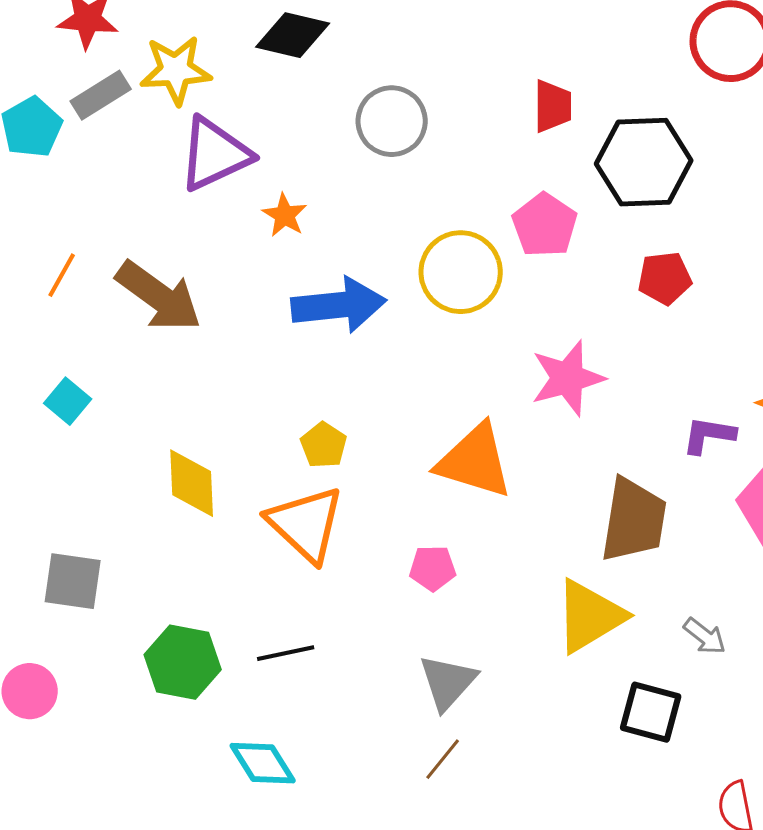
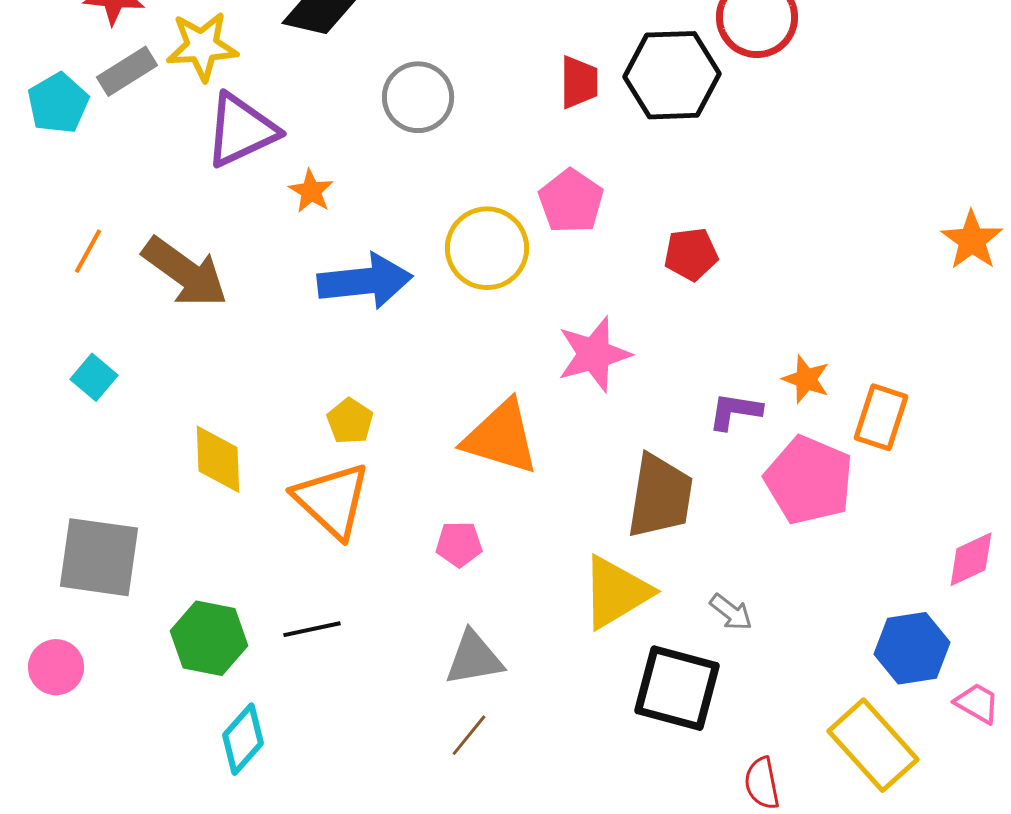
black hexagon: (644, 162) -> (672, 75), moved
gray square: (73, 581) -> (99, 557), size x1.4
gray triangle: (448, 682) -> (474, 658), turned 38
black square: (651, 712) -> (677, 688), size x1.4
cyan diamond: (263, 763) -> (243, 739), moved, turned 74

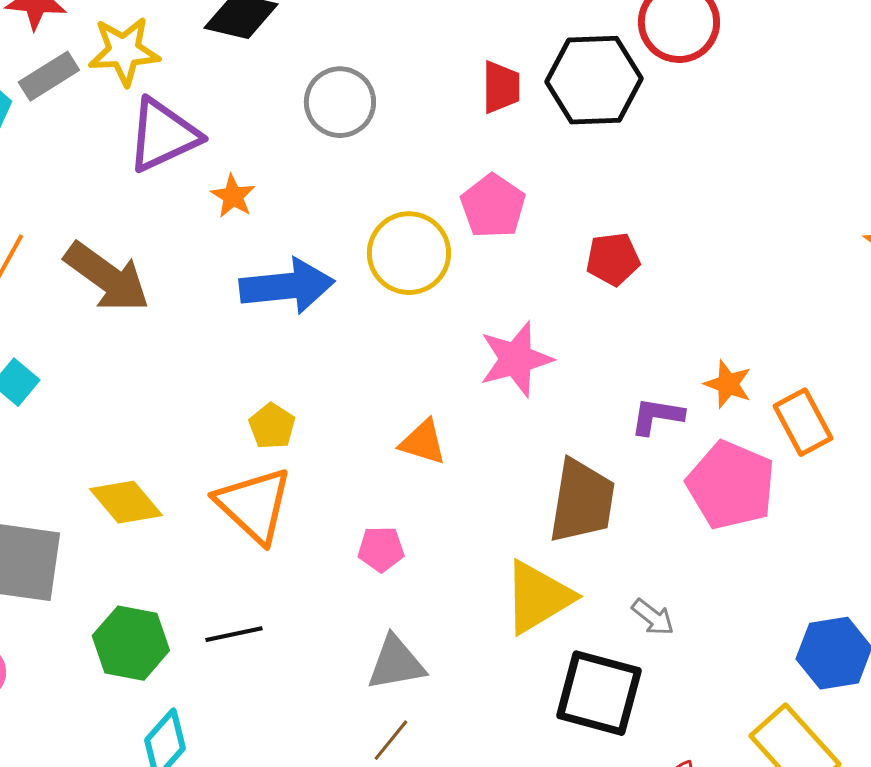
orange rectangle: (881, 417) -> (803, 422), turned -46
orange triangle: (501, 437) -> (423, 442), size x0.6
yellow diamond: (218, 459) -> (126, 502), moved, turned -38

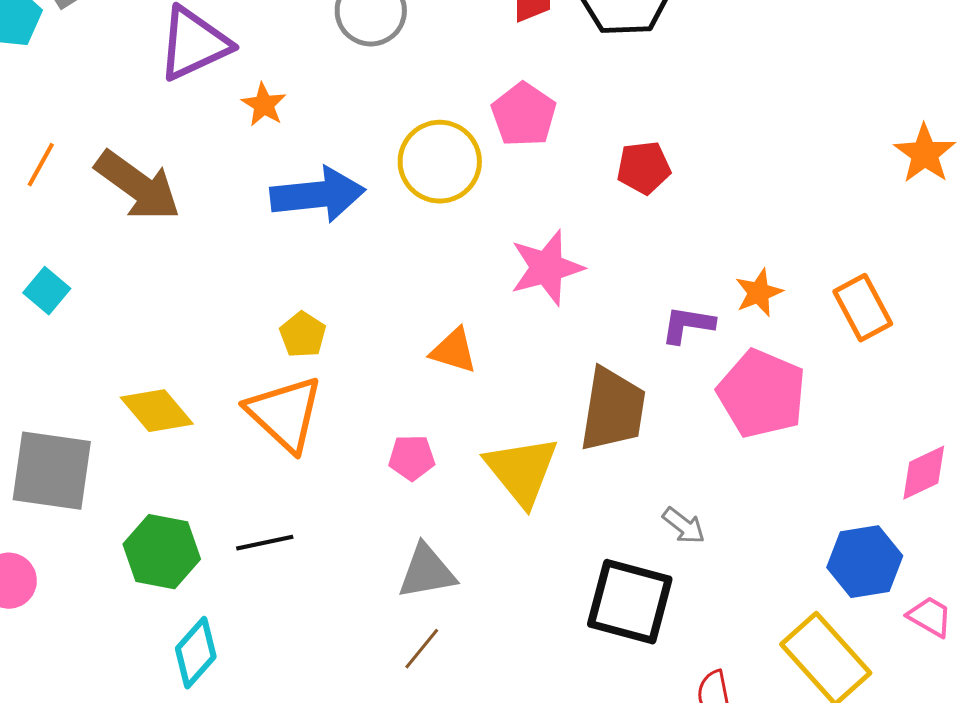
orange star: (728, 384) -> (759, 293), turned 30
orange rectangle: (803, 422) -> (863, 308), moved
yellow triangle: (538, 597) -> (522, 471), moved, turned -38

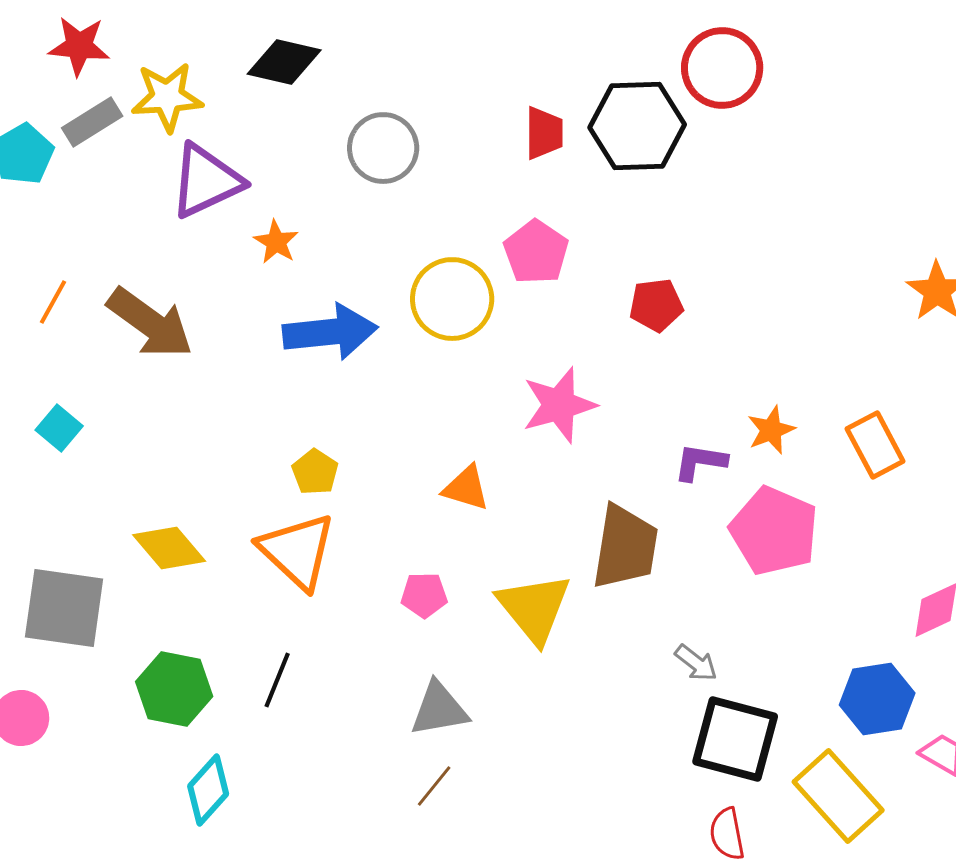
black line: (265, 543) -> (277, 680), turned -56
black square: (630, 602) -> (735, 739), moved

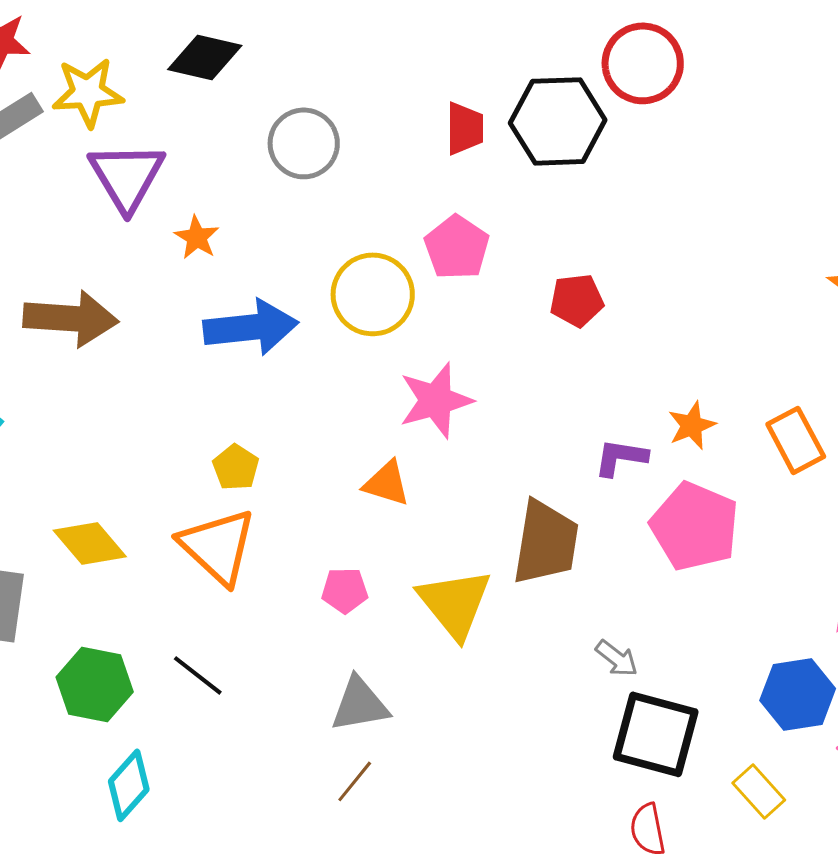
purple triangle: (206, 181) -> (127, 176), turned -36
brown arrow: (150, 323) -> (71, 318), turned -32
pink star: (559, 405) -> (436, 400), moved
black line: (277, 680) -> (198, 675), turned -74
yellow rectangle: (838, 796) -> (759, 791), size x0.6

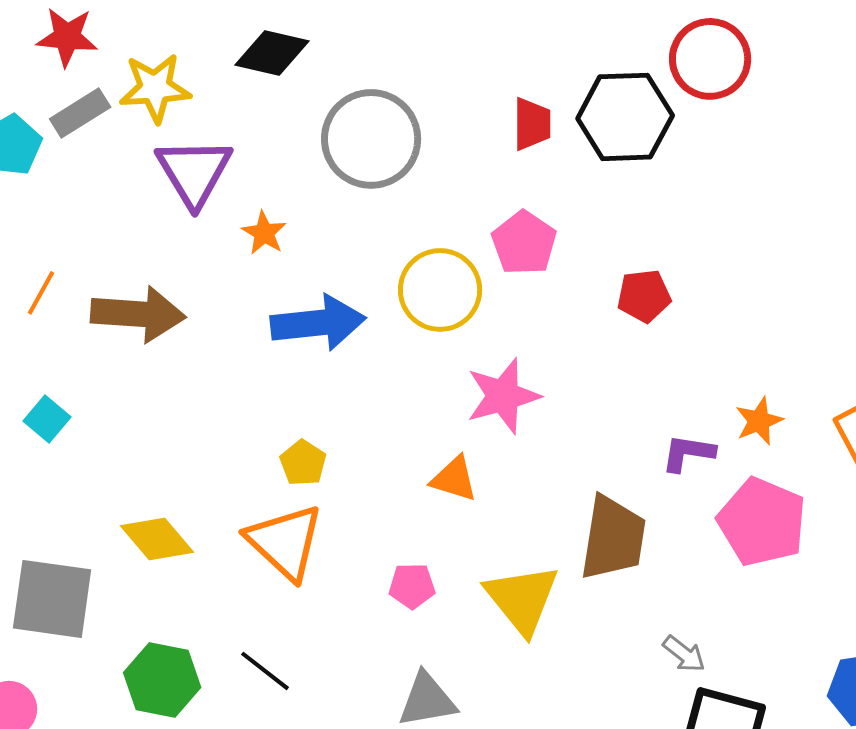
gray circle: (304, 143) -> (371, 139), size x1.4

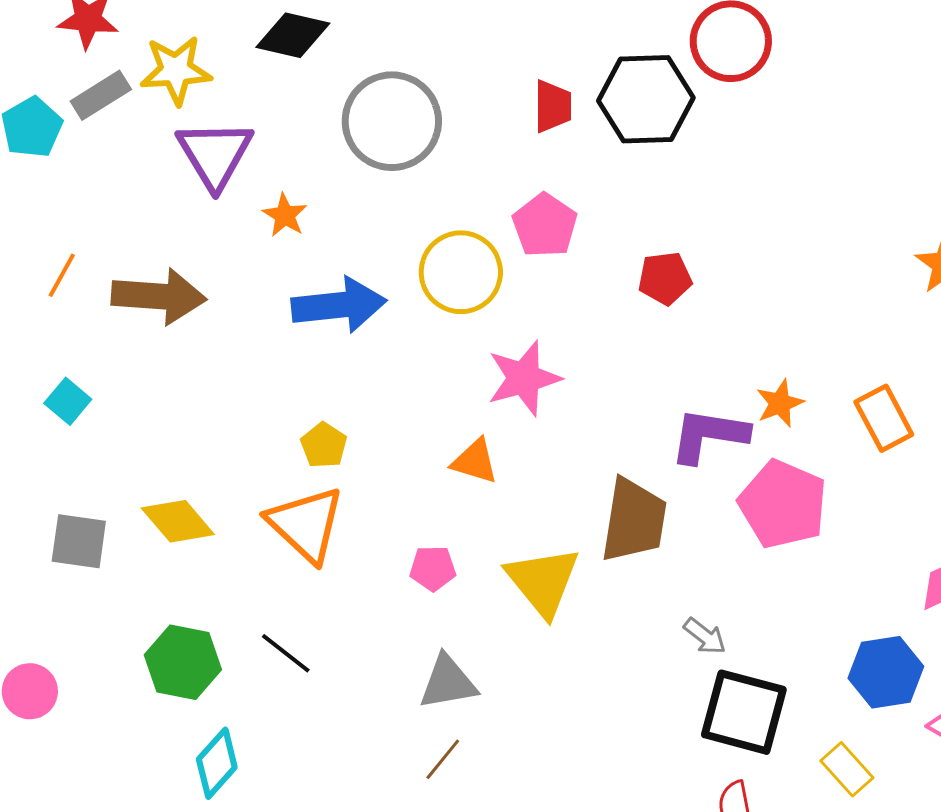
purple L-shape: (688, 453) -> (709, 435), size x1.5
gray square: (52, 599) -> (79, 541), moved, size x0.7

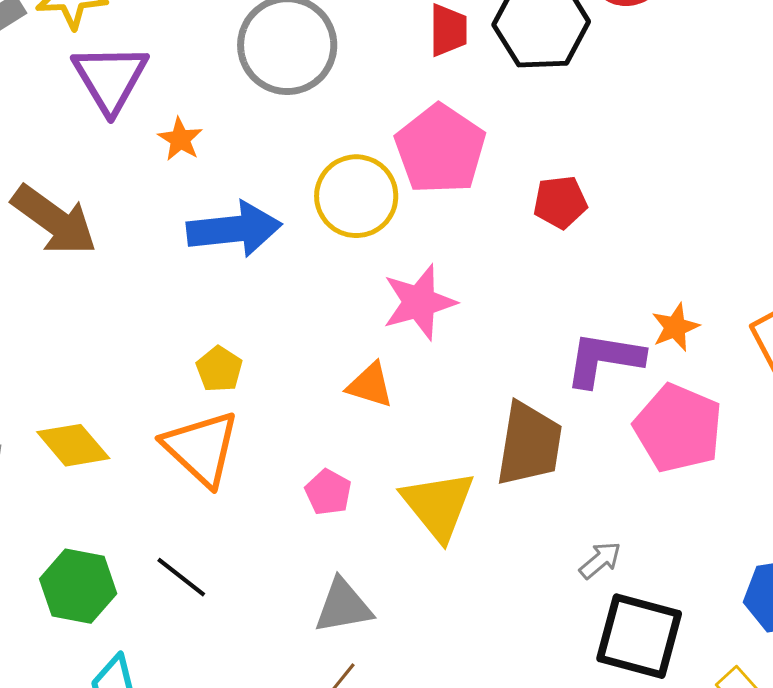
pink pentagon: (545, 225) -> (440, 149), size x1.4
brown arrow: (159, 296) -> (54, 220), turned 32
pink pentagon: (433, 568) -> (328, 492), turned 30
gray arrow: (705, 636) -> (600, 560), turned -78

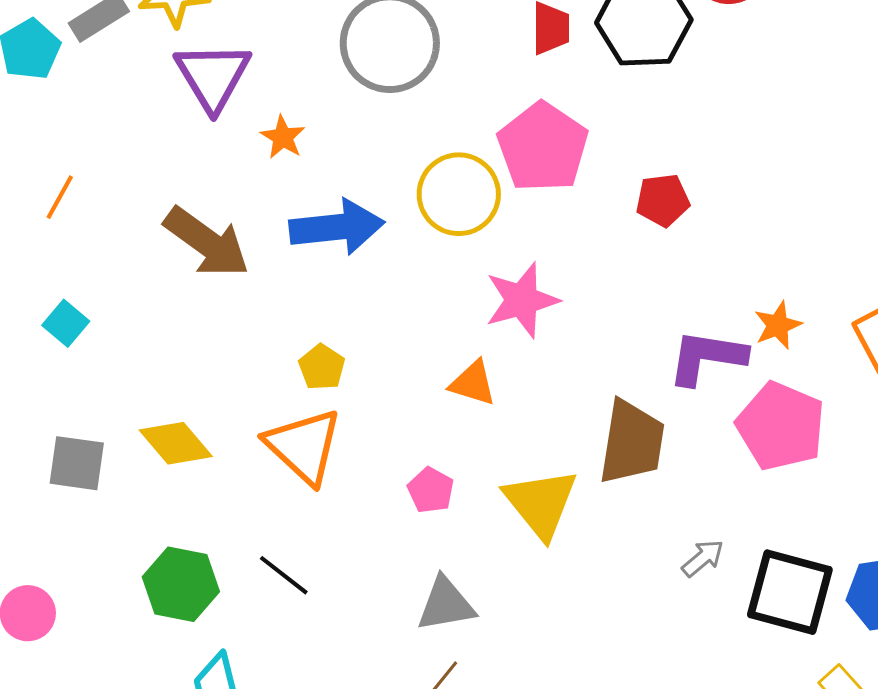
brown arrow: (54, 220) -> (207, 242), moved
black square: (639, 636) -> (790, 592), moved

